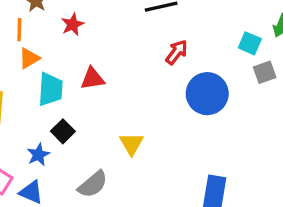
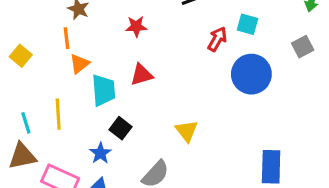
red star: (73, 25) -> (136, 26), moved, turned 30
cyan square: (250, 43) -> (248, 24), moved

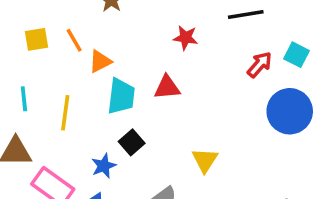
red star: (136, 26) -> (186, 38), moved
orange line: (66, 38) -> (74, 40), moved, turned -35
yellow square: (21, 56) -> (36, 39), turned 30
cyan line: (26, 123) -> (24, 99), moved

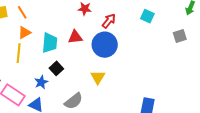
orange triangle: (100, 61) -> (24, 33), moved
red arrow: (259, 65) -> (109, 21), moved
blue circle: (290, 111) -> (105, 45), moved

